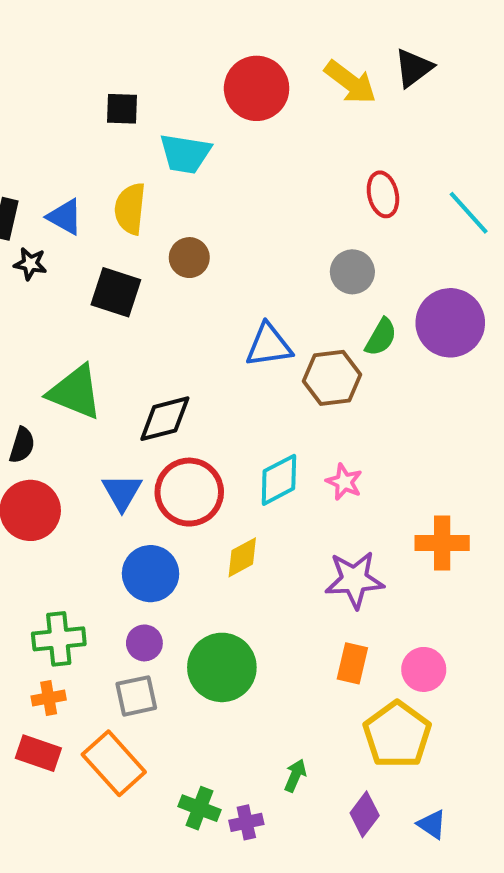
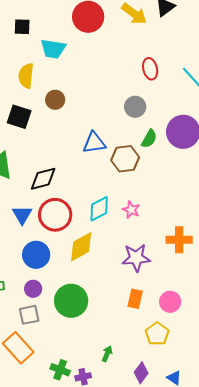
yellow diamond: (242, 557) -> (81, 247), size x1.5
yellow pentagon: (397, 735) -> (157, 334), size x0.7

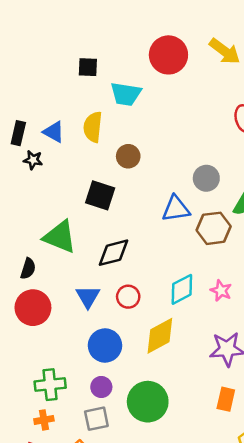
gray circle: (135, 107) -> (206, 178), moved
black square: (19, 117) -> (100, 195), moved
red circle: (55, 215) -> (128, 297), size x0.6

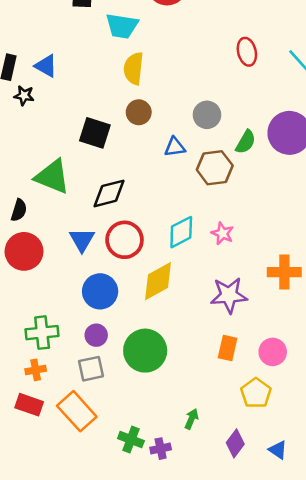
yellow semicircle: (93, 127) -> (134, 68), moved
brown circle: (128, 156) -> (139, 112), moved
blue triangle: (176, 209) -> (175, 147), size x0.7
red circle: (128, 297) -> (125, 240), size x1.5

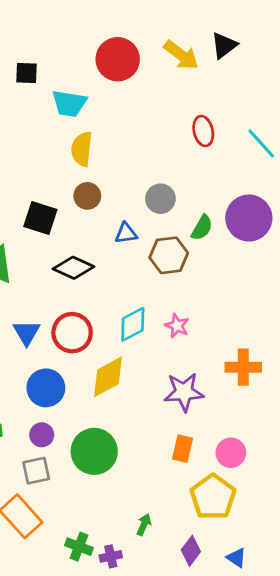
black diamond: (109, 193) -> (73, 268), moved, turned 39
yellow pentagon: (256, 393) -> (213, 497), size x1.4

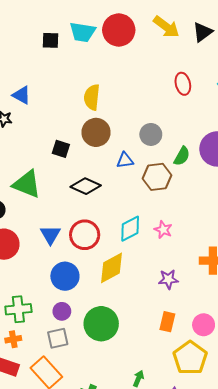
black triangle: (224, 45) -> (203, 32), moved
cyan trapezoid: (69, 103) -> (83, 32), moved
brown circle: (87, 196) -> (96, 132), size x1.4
black square: (40, 218) -> (61, 149), size x0.7
purple star: (184, 392) -> (168, 279), size x0.7

